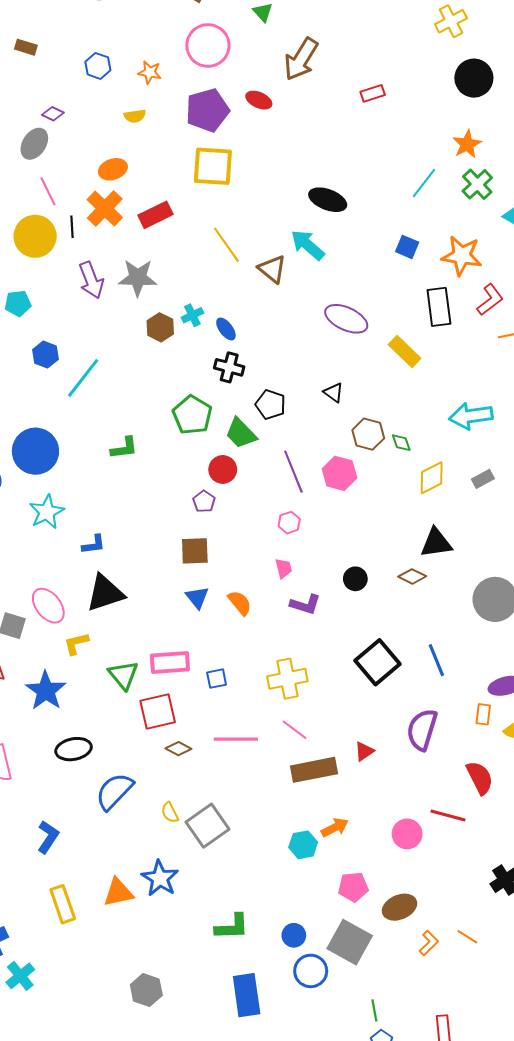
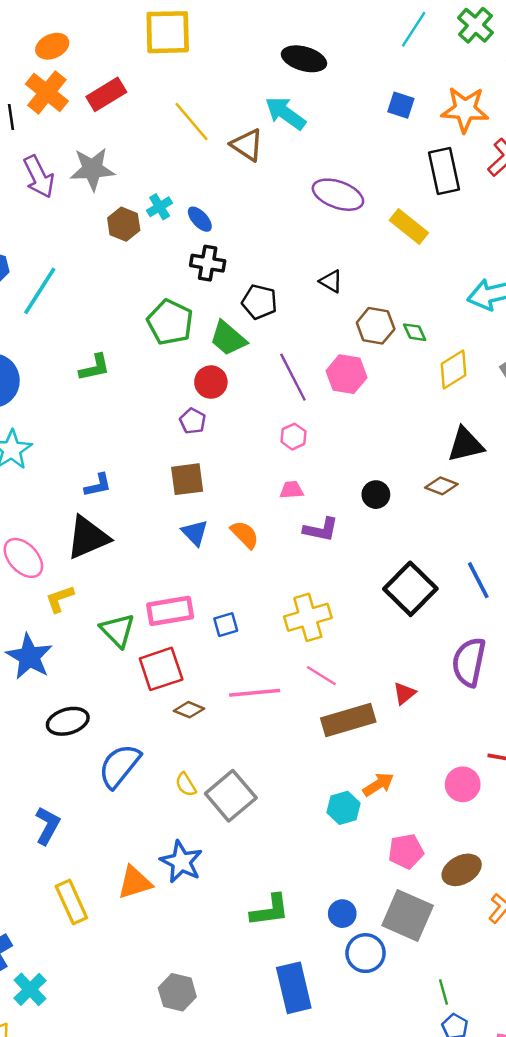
blue L-shape: (94, 545) -> (98, 485), moved
pink trapezoid: (283, 568) -> (292, 490), turned -75

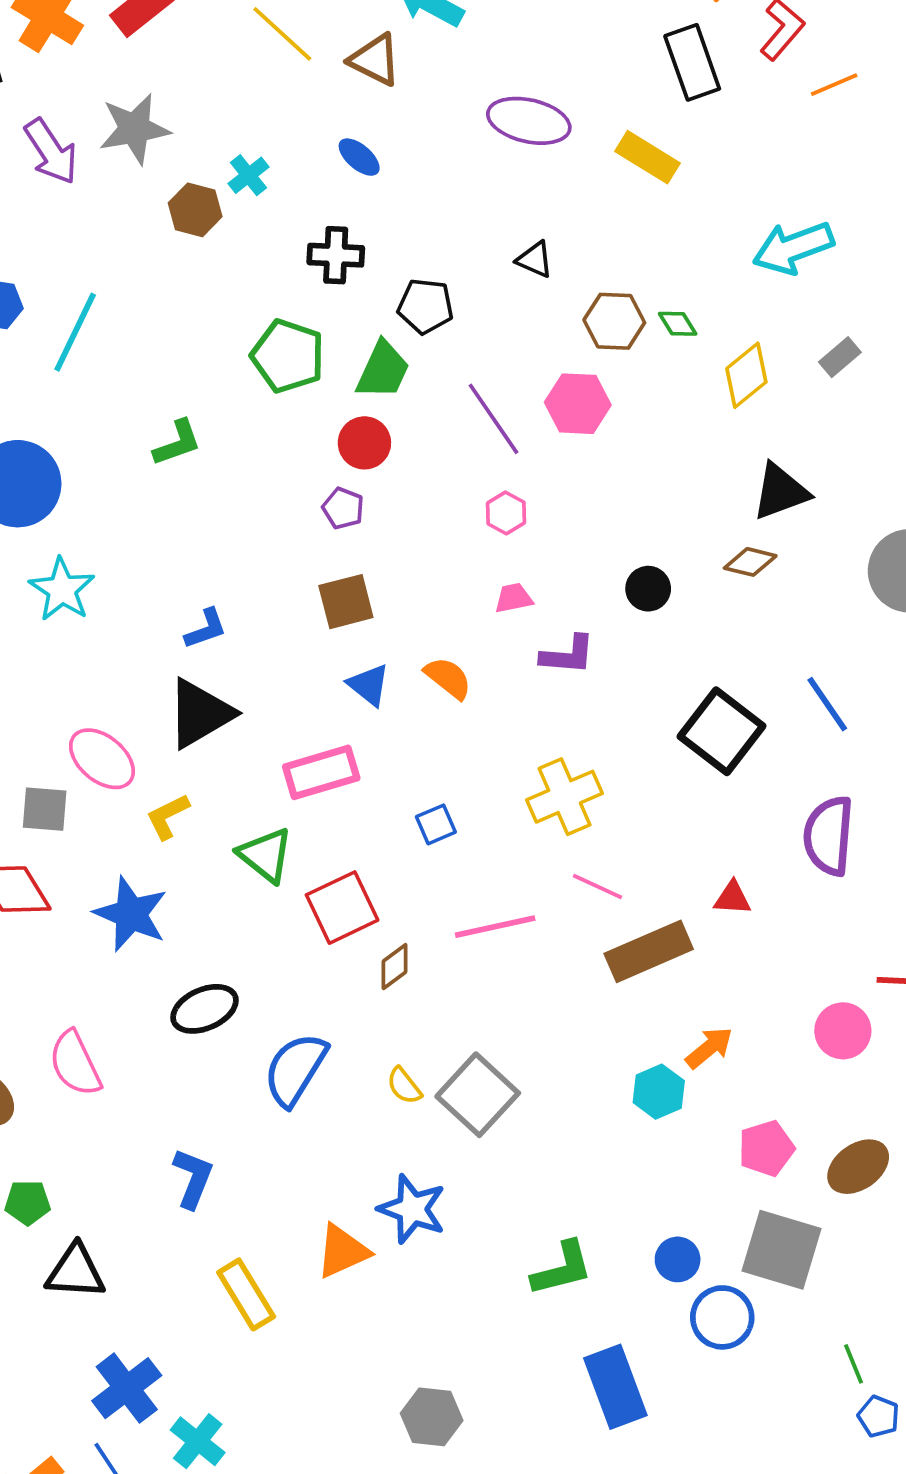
blue ellipse: (200, 219) -> (359, 157), moved
green trapezoid: (228, 338) -> (383, 370), turned -99
pink rectangle: (170, 611) -> (321, 772), moved
red triangle: (404, 693) -> (732, 898), turned 50
brown diamond: (189, 710) -> (395, 967), turned -52

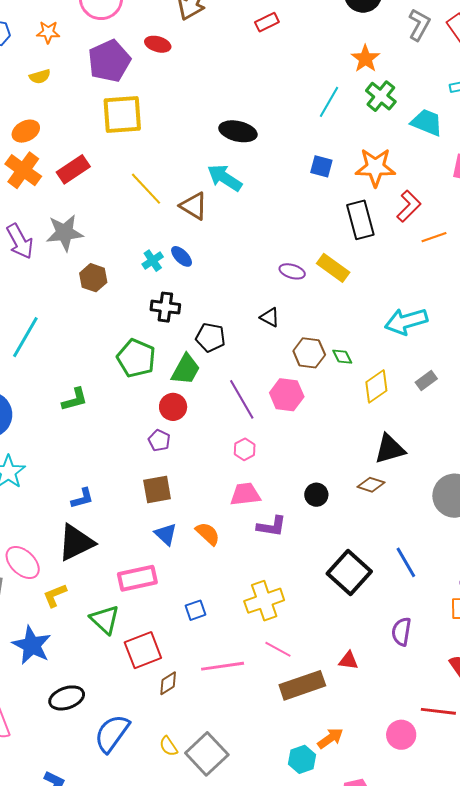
purple ellipse: (529, 121) -> (292, 271), moved, size x0.6
cyan cross: (248, 175) -> (153, 261), moved
pink trapezoid: (514, 598) -> (245, 494), size x1.5
purple semicircle: (829, 836) -> (401, 632), size x0.7

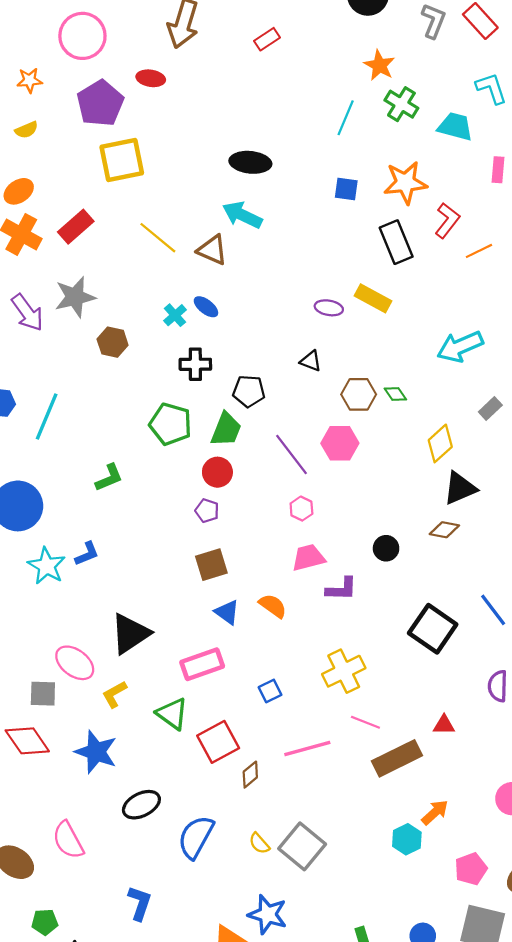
yellow diamond: (376, 386) -> (440, 443), moved
blue L-shape: (82, 498) -> (87, 554), moved

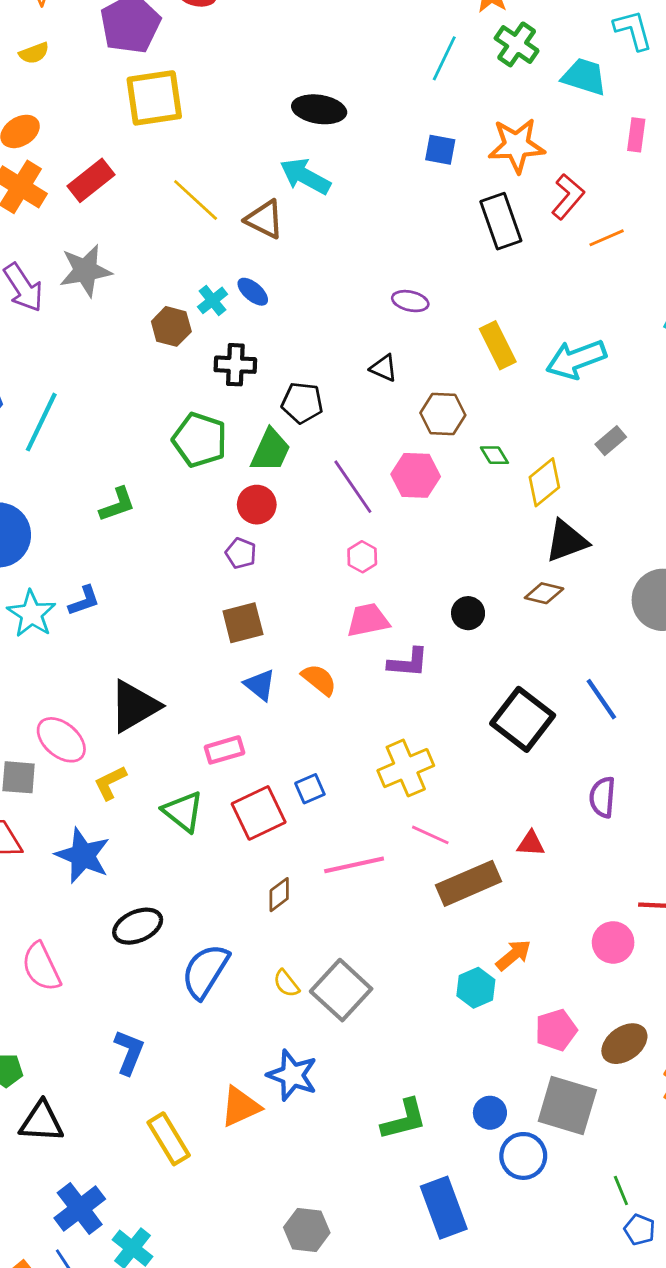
yellow rectangle: (373, 298) -> (498, 345), moved, turned 32
brown hexagon: (113, 342) -> (171, 326), moved
green diamond: (395, 394) -> (494, 455), moved
pink rectangle: (202, 664) -> (225, 750), size x0.7
red square: (218, 742) -> (259, 813), moved

